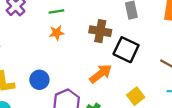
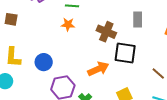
black square: (126, 50) -> (125, 53), turned -30

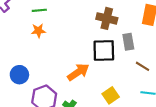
gray rectangle: (138, 20) -> (128, 42), moved
brown cross: (106, 32) -> (107, 18), moved

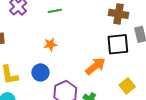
orange star: (38, 31) -> (50, 44), moved

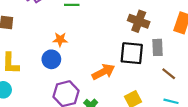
blue circle: (40, 72) -> (51, 59), moved

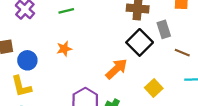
black square: (132, 53) -> (140, 42), turned -35
blue circle: (51, 59) -> (27, 60), moved

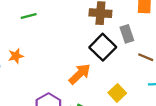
orange star: (64, 49) -> (16, 56), moved

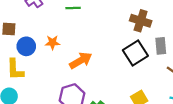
orange arrow: (80, 74) -> (81, 61), moved

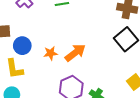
orange star: (53, 43) -> (51, 53), moved

